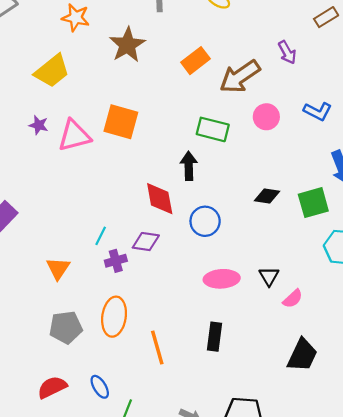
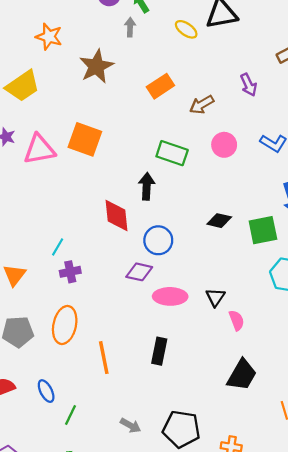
brown arrow: (240, 77) -> (202, 105), size x0.6
purple diamond: (146, 242) -> (139, 272), moved
pink semicircle: (293, 299) -> (237, 320), turned -72

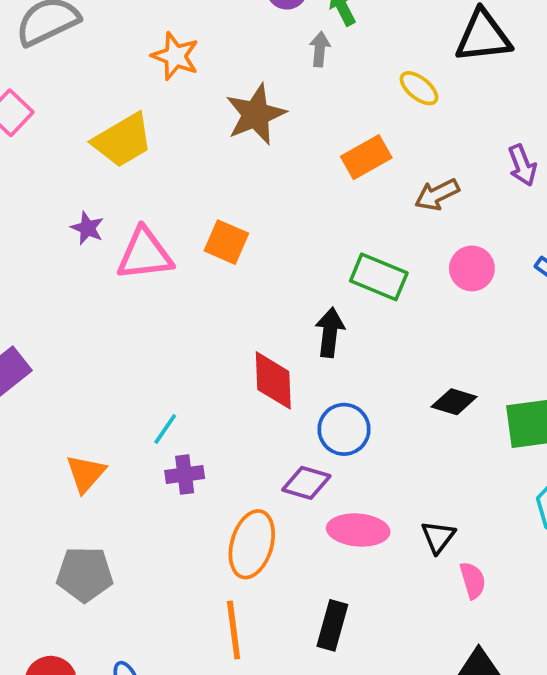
yellow ellipse: (186, 29) -> (419, 88), moved
orange square: (85, 139) -> (226, 242), size x0.7
orange ellipse: (65, 325) -> (252, 544), moved

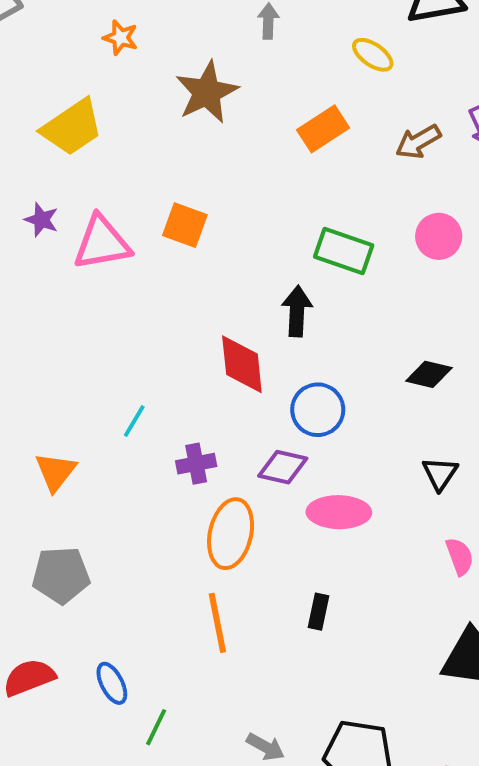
orange star: (175, 56) -> (120, 38), size x0.7
brown arrow: (437, 195) -> (418, 142), moved
purple cross: (185, 474) -> (196, 464), moved
black triangle: (438, 537) -> (440, 474), moved
black rectangle: (332, 625) -> (319, 612), size x0.7

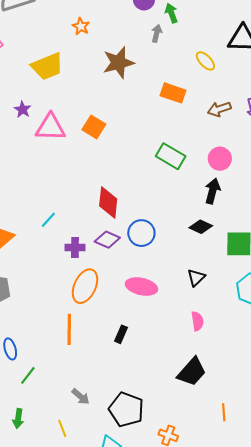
orange rectangle: (323, 129) -> (173, 93), turned 40
black arrow: (297, 311) -> (213, 191), moved
purple diamond: (283, 467) -> (107, 240), moved

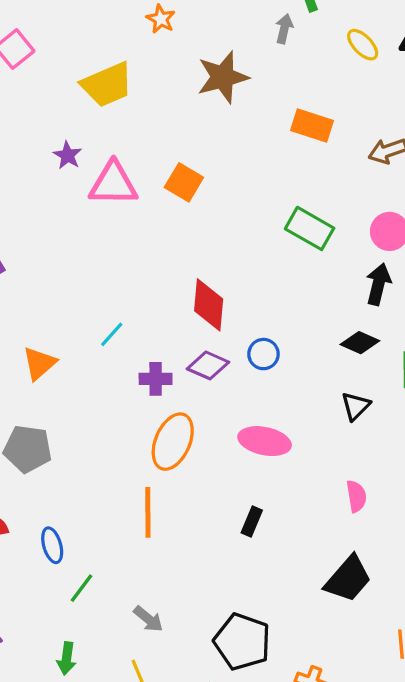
yellow ellipse: (205, 61) -> (363, 45), moved
blue circle: (141, 233) -> (263, 354), size x0.7
black triangle: (196, 278) -> (356, 406), moved
black rectangle: (121, 334) -> (252, 521), moved
gray arrow: (81, 397) -> (148, 619), moved

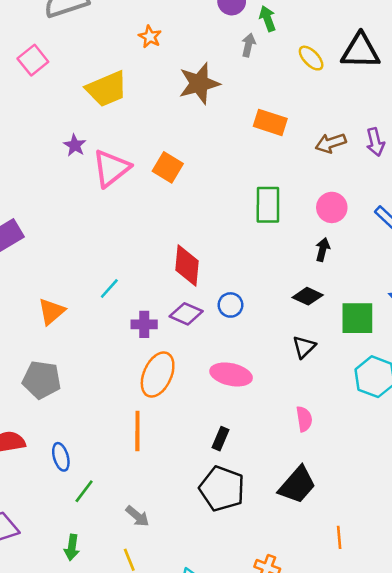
pink triangle: (113, 184) -> (111, 168), turned -39
green rectangle: (310, 228) -> (268, 205), turned 60
black arrow: (378, 284) -> (323, 250), size x0.7
black pentagon: (242, 642) -> (222, 489), moved

